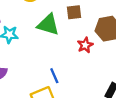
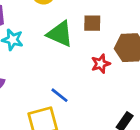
blue line: (54, 76) -> (60, 95), turned -35

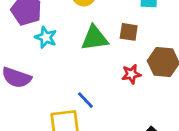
green triangle: (60, 34) -> (95, 38), turned -40

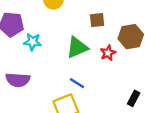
green triangle: (95, 38) -> (77, 47), moved

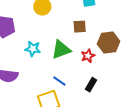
cyan star: (32, 42) -> (33, 49), moved
black rectangle: (134, 98) -> (91, 85), moved

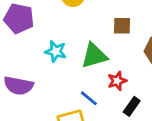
red star: (88, 56) -> (117, 81), moved

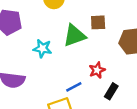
green triangle: (94, 56) -> (74, 36), moved
blue line: (89, 98) -> (74, 87), turned -63

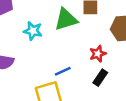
red star: (97, 70) -> (98, 54), moved

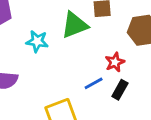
blue line: (63, 71) -> (94, 83), moved

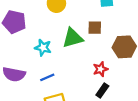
blue line: (94, 83) -> (47, 77), moved

